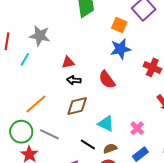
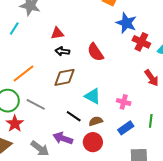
blue star: (120, 49) -> (126, 23), moved, turned 30
pink cross: (137, 128) -> (124, 102), turned -32

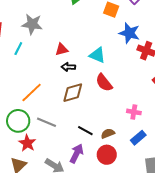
red semicircle: (95, 52) -> (104, 83), moved
cyan triangle: (93, 96) -> (97, 55), moved
purple arrow: (63, 138) -> (77, 154), turned 102

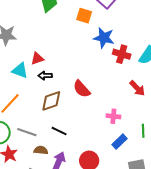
cyan triangle: (97, 55) -> (20, 70), moved
black line: (85, 131) -> (59, 131), moved
brown semicircle: (108, 134) -> (41, 150), moved, turned 32

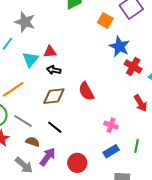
cyan triangle: (20, 70) -> (30, 59), turned 36

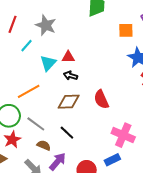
orange square: (105, 20) -> (126, 30), turned -35
pink cross: (111, 125) -> (123, 135), size x1.6
blue rectangle: (111, 151) -> (112, 160), moved

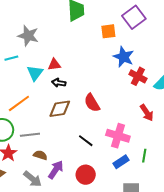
cyan line: (26, 46) -> (11, 58), turned 40
gray line: (36, 124) -> (30, 135), turned -36
black line: (67, 133) -> (86, 141), moved
blue rectangle: (112, 160) -> (121, 162), moved

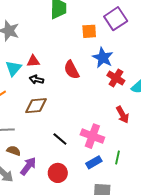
red semicircle: (92, 103) -> (72, 70), moved

